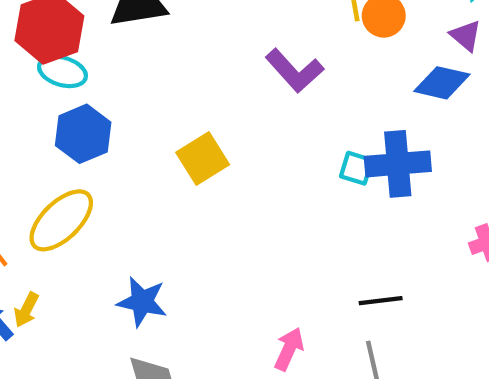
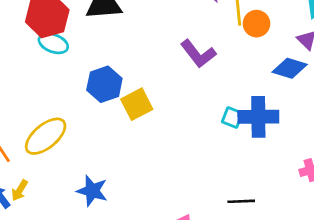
blue hexagon: (83, 134) -> (104, 84), moved

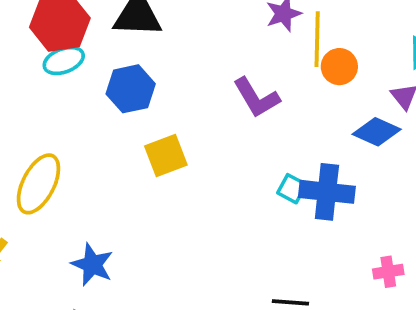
cyan ellipse: (53, 43) -> (64, 61), turned -48
blue hexagon: (104, 84) -> (131, 89), moved
yellow ellipse: (46, 136) -> (38, 184), turned -30

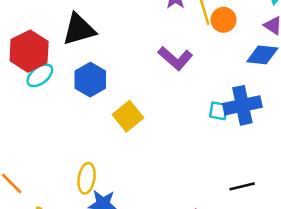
yellow ellipse: (38, 184) -> (87, 178), moved, size x0.7

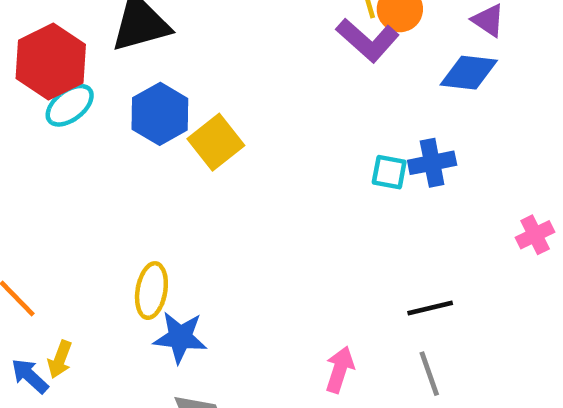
purple L-shape: (175, 58) -> (368, 40), moved
blue cross: (242, 105) -> (432, 163), size x0.7
yellow square: (128, 116) -> (216, 142), moved

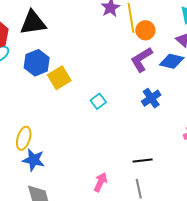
purple L-shape: (368, 40) -> (142, 59), moved, turned 100
blue cross: (432, 163) -> (151, 98), turned -30
cyan square: (389, 172) -> (98, 101), moved, turned 35

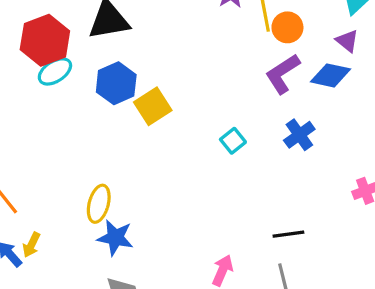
cyan square: (98, 101) -> (233, 141), moved

